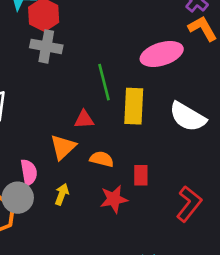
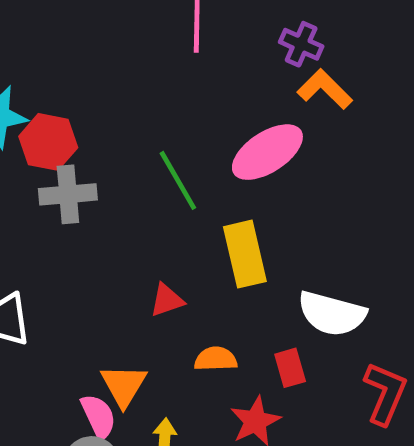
green line: (104, 82) -> (178, 180), moved
white semicircle: (188, 117) -> (332, 314), moved
orange triangle: (63, 147) -> (124, 385), moved

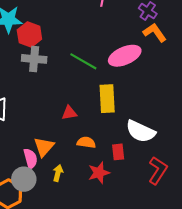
green line: (178, 180) -> (83, 61), turned -40

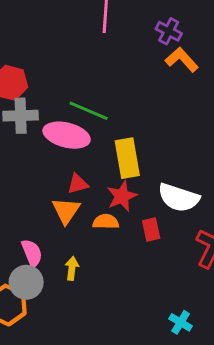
pink ellipse: (125, 56) -> (67, 135), moved, turned 44
orange triangle: (44, 147) -> (66, 211), moved
red star: (99, 173) -> (122, 196), moved

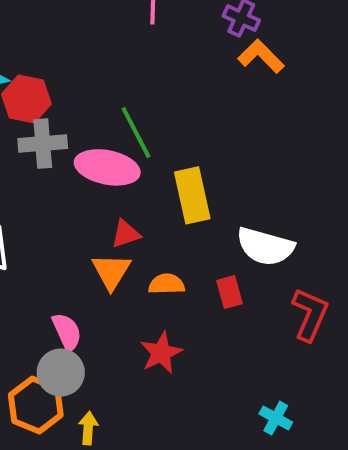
green line: (89, 111) -> (136, 133), turned 42
red star: (122, 196) -> (161, 353), moved
yellow arrow: (72, 268) -> (88, 428), moved

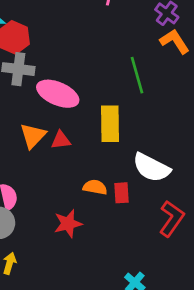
green line: (136, 133) -> (137, 75), moved
orange triangle: (111, 271) -> (33, 136), moved
orange semicircle: (167, 284) -> (95, 187), moved

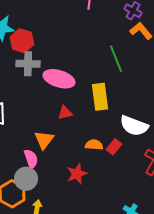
orange triangle: (33, 136) -> (44, 140), moved
red rectangle: (122, 193) -> (114, 147), turned 49

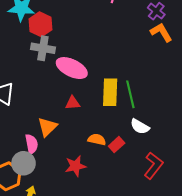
green line: (116, 59) -> (130, 94), moved
white semicircle: (134, 126) -> (140, 127), size x0.7

